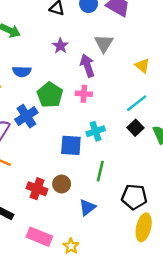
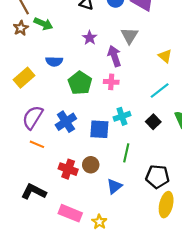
blue cross: (26, 116) -> (66, 122), moved
black square: (135, 128) -> (153, 122), moved

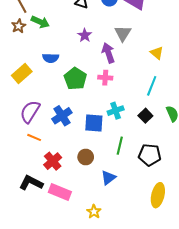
cyan line: (160, 90) -> (152, 86), turned -30
red cross: (68, 169) -> (53, 161), moved, turned 30
black pentagon: (157, 177) -> (150, 155), moved
pink rectangle: (70, 213) -> (60, 192), moved

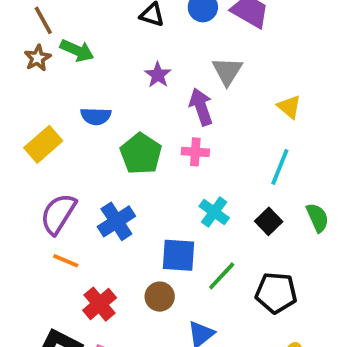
cyan cross: (116, 111) -> (214, 212), turned -35
blue square: (94, 123) -> (178, 255), moved
green line: (120, 146) -> (222, 276), turned 30

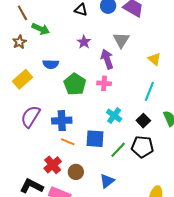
brown star: (38, 58) -> (19, 42), moved
blue cross: (116, 221) -> (62, 121), turned 30
orange line: (66, 261) -> (68, 142), moved
black pentagon: (276, 293) -> (142, 147), moved
brown circle: (160, 297) -> (76, 172), moved

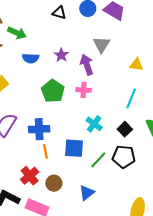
purple star: (84, 42) -> (61, 55), moved
yellow triangle: (154, 59) -> (136, 65), turned -32
blue semicircle: (51, 64) -> (31, 58), moved
orange line: (68, 142) -> (45, 151), turned 56

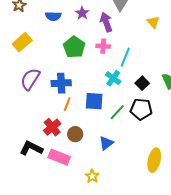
yellow triangle: (136, 65) -> (153, 22), turned 40
cyan line: (131, 98) -> (125, 57), moved
orange line: (45, 151) -> (67, 104), turned 32

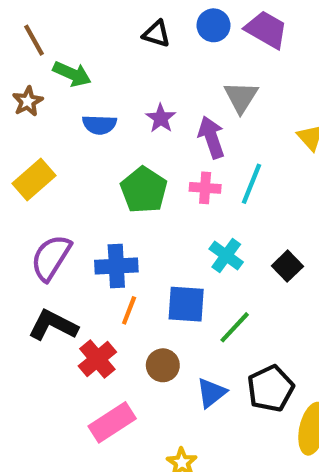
cyan line: (125, 57) -> (252, 184), moved
black pentagon: (141, 109) -> (271, 389), moved, turned -30
brown circle: (75, 134) -> (163, 365), moved
black L-shape: (31, 148) -> (53, 325), moved
pink rectangle: (59, 157) -> (112, 422), turned -55

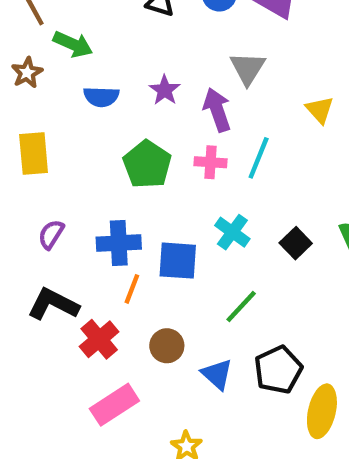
yellow rectangle: (34, 179) -> (34, 153), turned -54
purple semicircle: (51, 258) -> (51, 234), size x0.6
blue square: (186, 304) -> (178, 261), moved
blue triangle: (211, 393) -> (217, 374), turned -40

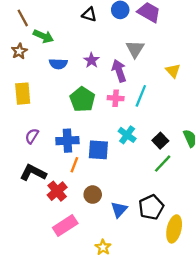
green line: (241, 306) -> (163, 164), moved
blue triangle: (217, 374) -> (119, 209), turned 30

